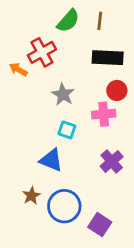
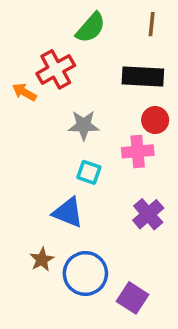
brown line: (100, 21) -> (152, 24), moved
gray star: (63, 94) -> (84, 125), turned -30

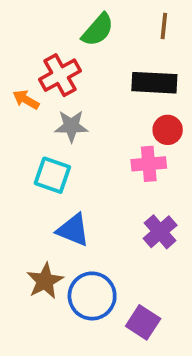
gray star: (84, 125) -> (71, 126), moved
cyan square: (89, 172) -> (52, 175), moved, size x1.4
brown star: (42, 260) -> (45, 281), size x1.4

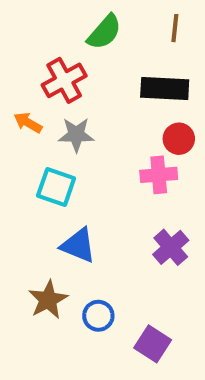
orange arrow: (26, 100) -> (28, 123), moved
blue circle: (92, 296) -> (98, 316), size x0.6

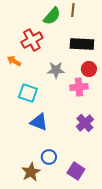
brown line: (175, 28) -> (73, 10), moved
gray star: (76, 135) -> (56, 70), moved
brown star: (48, 300) -> (31, 172), moved

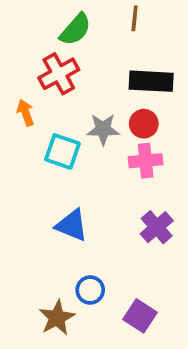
green semicircle: (52, 16) -> (75, 29), moved
orange arrow: (14, 61) -> (25, 113), turned 40
red circle: (89, 69) -> (144, 124), moved
cyan square: (28, 93) -> (62, 151), moved

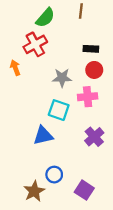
black rectangle: (151, 81) -> (91, 49), size x0.6
red circle: (144, 124) -> (94, 70), moved
cyan square: (62, 151) -> (59, 110), moved
blue triangle: (72, 225) -> (43, 136), turned -35

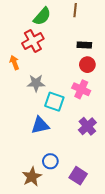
gray star: (62, 78) -> (36, 83), moved
pink cross: (88, 97) -> (81, 89), turned 30

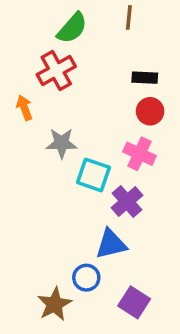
blue triangle: (40, 125) -> (111, 244), moved
purple cross: (87, 126) -> (127, 202), moved

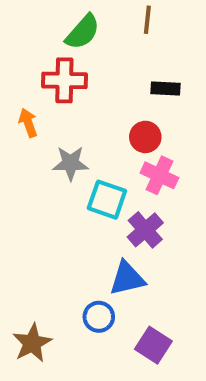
red cross: (56, 71) -> (64, 80), turned 30
red circle: (150, 111) -> (145, 137), moved
brown star: (54, 304) -> (32, 343), moved

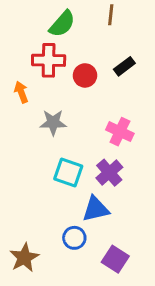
black rectangle: (165, 88) -> (124, 66), turned -40
red circle: (145, 137) -> (85, 75), moved
cyan square: (107, 200) -> (68, 173), moved

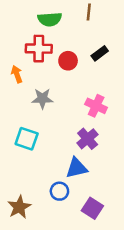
green semicircle: (62, 24) -> (50, 19), turned 45
cyan square: (68, 173) -> (27, 139), moved

